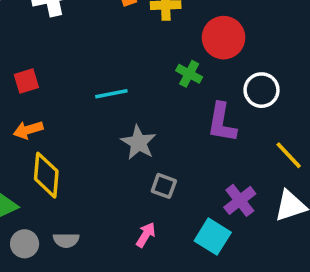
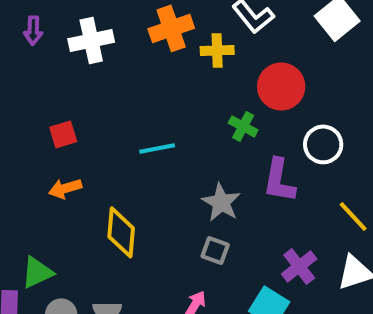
gray star: (139, 143) -> (221, 202), moved
yellow diamond: (46, 175) -> (121, 232), moved

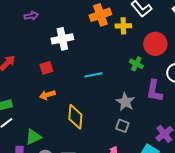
purple arrow: (33, 30) -> (31, 16), turned -104
white cross: (91, 40) -> (62, 39), moved

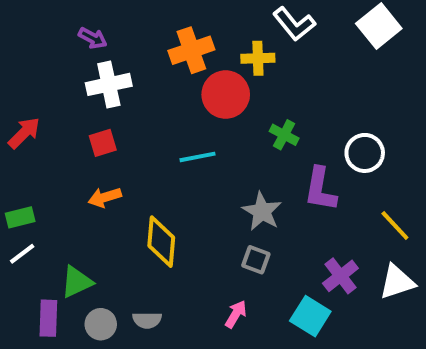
orange cross: (100, 15) -> (191, 50), moved
purple arrow: (31, 16) -> (93, 38), moved, turned 40
white cross: (62, 39) -> (109, 84), moved
red circle: (155, 44) -> (226, 95), moved

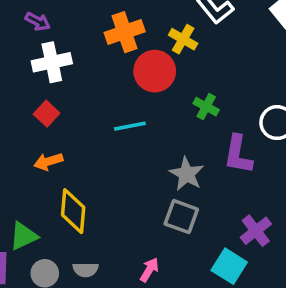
yellow cross: (258, 58) -> (183, 39), turned 32
red square: (103, 143) -> (47, 114), turned -30
yellow diamond: (161, 242) -> (73, 211), moved
gray square: (256, 260) -> (181, 217), size x1.4
pink arrow: (236, 314) -> (149, 270), moved

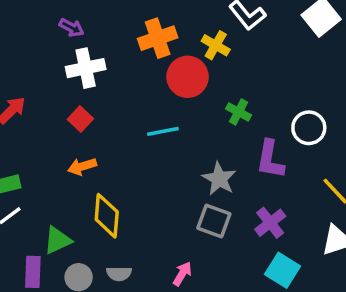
purple cross: (256, 231) -> (270, 223), moved
cyan square: (229, 266) -> (282, 270), moved

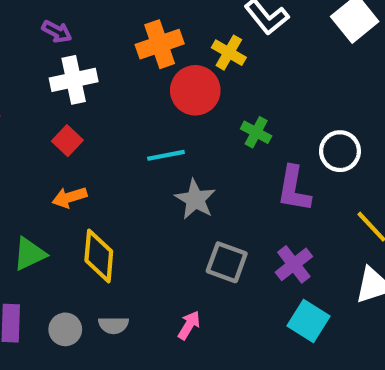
gray star: (219, 179) -> (195, 199), moved
green triangle: (57, 240) -> (30, 254), moved

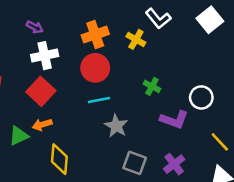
red circle: (195, 90) -> (95, 68), moved
red square: (67, 141) -> (41, 91), size x1.6
purple L-shape: (294, 189) -> (174, 120), turned -80
green triangle: (30, 254) -> (19, 136), moved

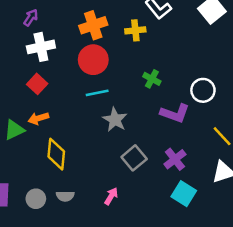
purple arrow: (35, 27) -> (31, 18), turned -84
yellow cross: (136, 39) -> (135, 30), turned -36
red square: (41, 91) -> (37, 84), size x0.7
gray square: (135, 163) -> (134, 158), turned 30

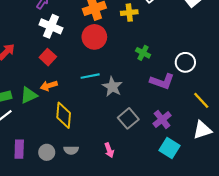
white cross: (41, 47) -> (51, 26), turned 35
cyan line: (97, 93) -> (90, 76), moved
pink arrow: (111, 196) -> (109, 150), turned 128

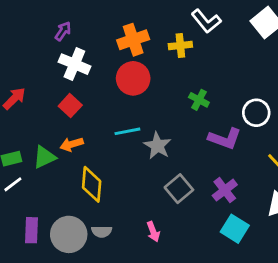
gray circle: (47, 152) -> (69, 234), size x1.6

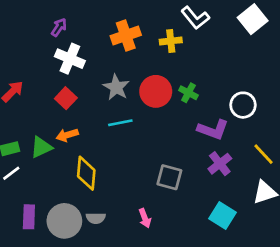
red circle: (133, 78) -> (156, 91), moved
gray star: (157, 146) -> (116, 87), moved
gray square: (179, 189) -> (169, 177), turned -35
purple cross: (225, 190) -> (220, 164), moved

